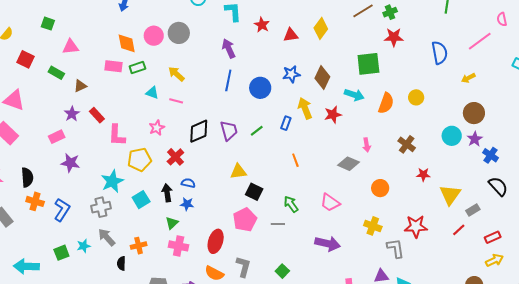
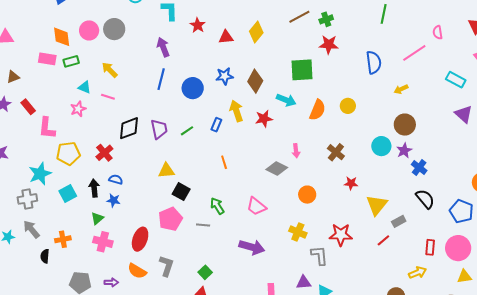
pink star: (157, 128) -> (78, 109), moved
red rectangle: (493, 237) -> (430, 247), moved, turned -63

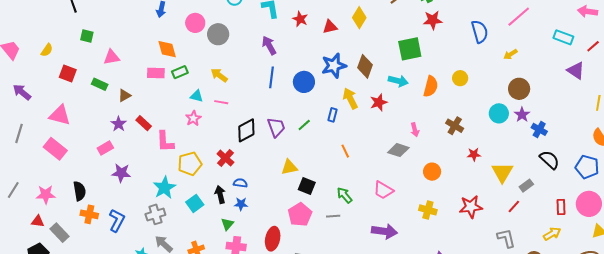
pink circle: (89, 30) -> (195, 23), moved
blue star: (224, 76) -> (334, 66), size x1.4
gray L-shape: (319, 255) -> (506, 238), moved

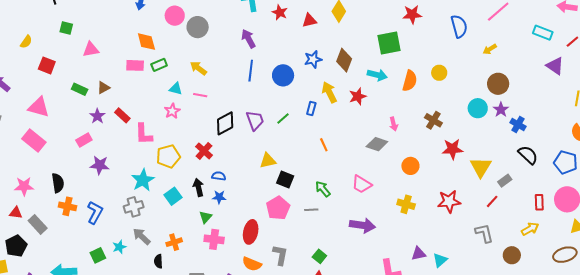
blue star: (334, 66) -> (313, 59), size x0.7
green rectangle: (100, 84) -> (80, 89), moved
red star: (474, 154) -> (452, 149), size x1.5

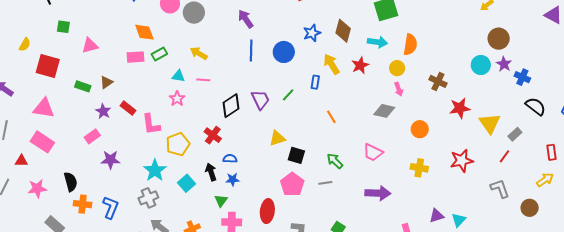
red square: (47, 65) -> (48, 66), size x1.4
yellow circle: (439, 73) -> (397, 68), moved
red triangle: (16, 213) -> (21, 161), moved

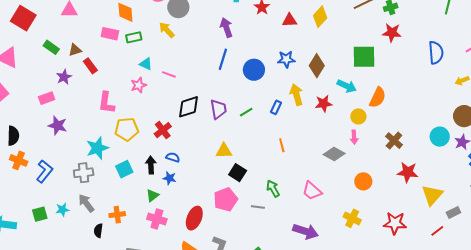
yellow arrow: (199, 53) -> (167, 30), moved
red rectangle: (128, 108) -> (90, 66), moved

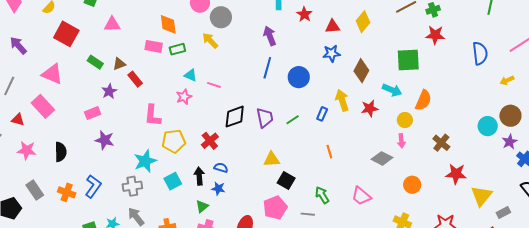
blue star: (286, 59) -> (332, 53), moved
cyan circle: (440, 137) -> (488, 126), moved
orange cross: (19, 160) -> (67, 192), moved

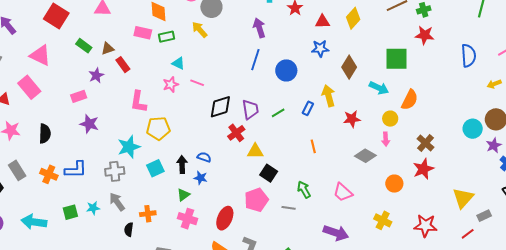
pink line: (214, 85) -> (197, 83), moved
red star: (370, 108) -> (352, 119), moved
red cross: (210, 141) -> (236, 133), moved
red star: (456, 174) -> (423, 169), moved, turned -30
blue L-shape: (93, 186) -> (76, 170), turned 50

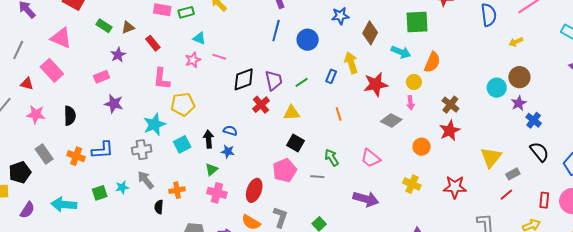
red rectangle: (123, 65) -> (153, 43), moved
red star: (352, 119) -> (376, 84), size x1.4
yellow triangle: (255, 151) -> (292, 113), moved
red line: (468, 234) -> (506, 195), moved

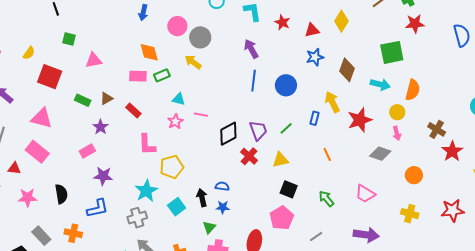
red star: (450, 131) -> (452, 151), moved
blue L-shape: (103, 150) -> (97, 208), moved
gray line: (317, 177) -> (316, 236), moved, turned -32

